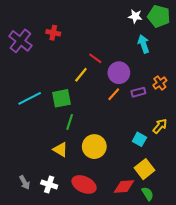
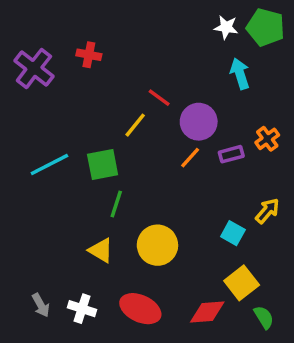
green semicircle: (148, 194) -> (264, 317), moved

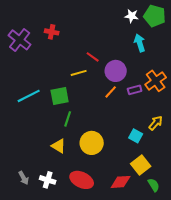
yellow line: (135, 125) -> (79, 73), turned 35
orange cross: (267, 139) -> (156, 81), size x1.5

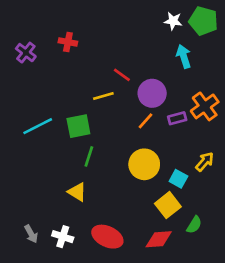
purple cross: (20, 40) -> (26, 53), size x0.7
yellow circle: (92, 143) -> (144, 164), moved
yellow square: (141, 165) -> (168, 205), moved
green semicircle: (154, 185) -> (194, 225), moved, turned 64

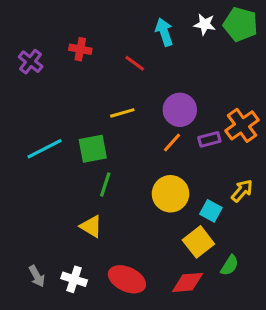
cyan arrow: (184, 56) -> (164, 32), moved
red line: (122, 75) -> (135, 63), moved

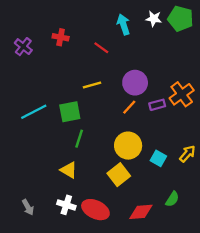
yellow arrow: (242, 191) -> (187, 154), moved
yellow square: (198, 242) -> (119, 175), moved
white cross: (74, 279) -> (66, 205), moved

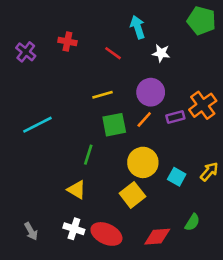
white star: (154, 19) -> (161, 53), moved
green square: (70, 112) -> (114, 125), moved

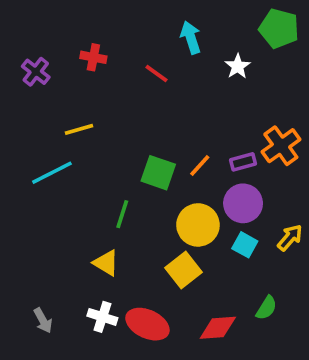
white star: (161, 53) -> (238, 66), moved, turned 30
purple circle: (151, 92) -> (243, 203), moved
yellow line: (103, 95) -> (79, 129), moved
green square: (114, 125) -> (158, 173), turned 30

